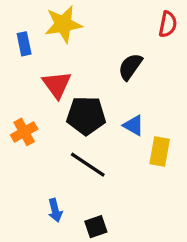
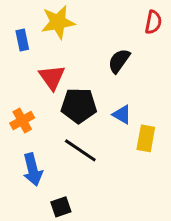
blue arrow: (55, 210) -> (33, 170), moved, size x1.5
black square: (96, 227) -> (61, 207), moved

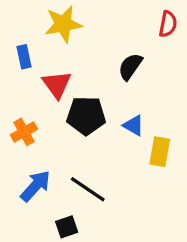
blue rectangle: (22, 40) -> (24, 57), moved
black line: (80, 150) -> (88, 189), moved
blue arrow: (33, 170) -> (35, 186), turned -124

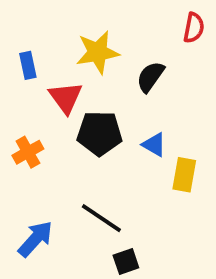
yellow star: (63, 24) -> (98, 52), moved
blue arrow: (35, 186) -> (35, 239), moved
black square: (67, 227) -> (126, 261), moved

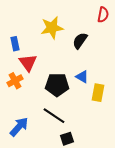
blue rectangle: (28, 65) -> (15, 44), moved
red triangle: (66, 97) -> (28, 63), moved
black pentagon: (100, 133) -> (57, 85), moved

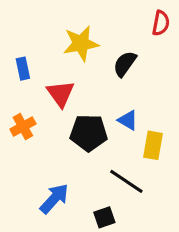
red triangle: (28, 63) -> (61, 94), moved
black line: (54, 116) -> (126, 181), moved
blue arrow: (19, 127) -> (54, 199), moved

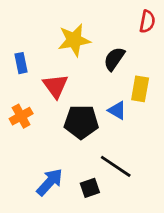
yellow rectangle: (153, 145) -> (140, 89), moved
black square: (104, 217) -> (90, 188), moved

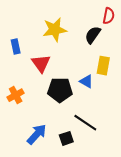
black semicircle: (114, 59) -> (93, 35), moved
orange cross: (21, 116) -> (16, 95), moved

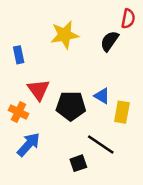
red triangle: (41, 63) -> (38, 90), moved
yellow rectangle: (103, 66) -> (122, 112), moved
orange cross: (16, 95) -> (19, 112), turned -35
blue arrow: (37, 134) -> (29, 144), moved

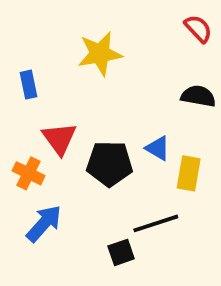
red semicircle: (128, 19) -> (198, 29), turned -54
black semicircle: (109, 41) -> (198, 96), moved, turned 65
black line: (101, 144) -> (156, 223), turned -52

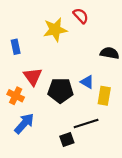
red semicircle: (198, 29) -> (81, 16), moved

